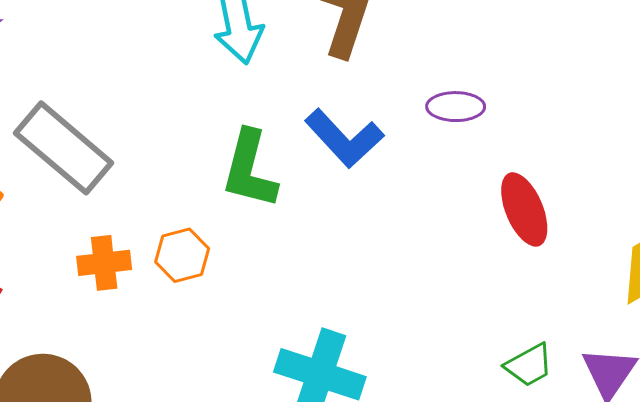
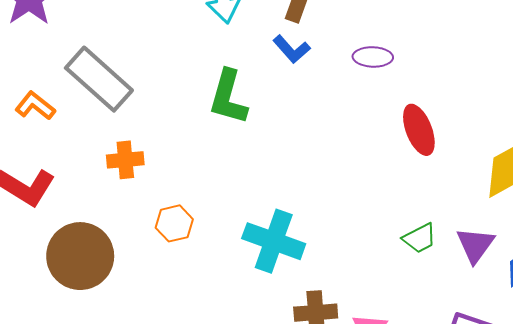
blue L-shape: (344, 138) -> (292, 49), moved, size x0.7
orange hexagon: (182, 255) -> (174, 223), moved

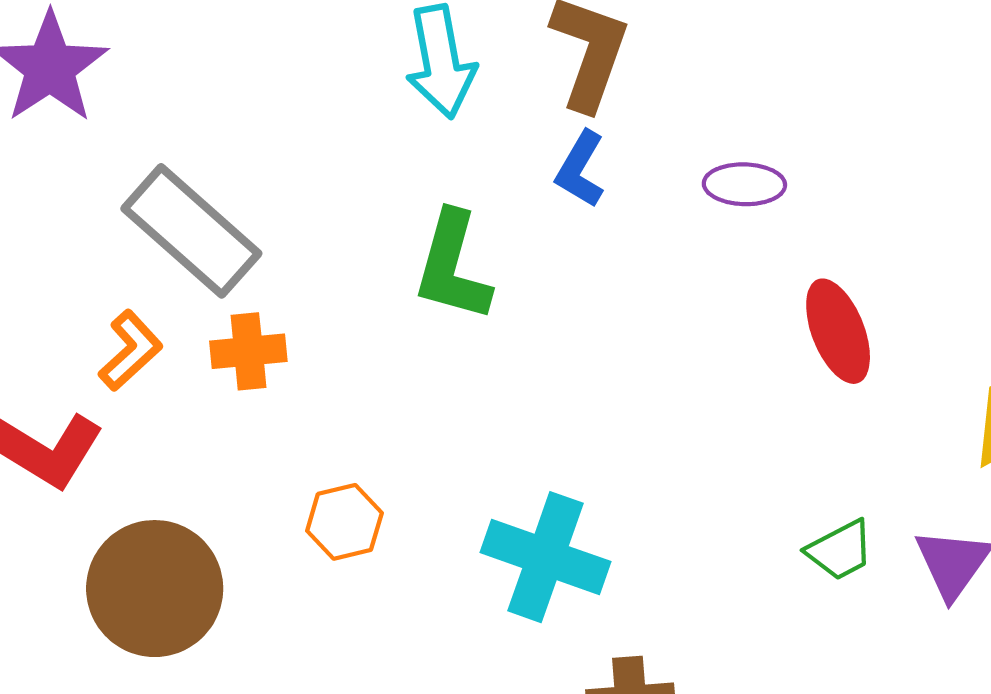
blue L-shape: (292, 49) -> (580, 169), turned 72
orange L-shape: (35, 106) -> (130, 351), moved, turned 99
orange cross: (125, 160) -> (248, 351), moved

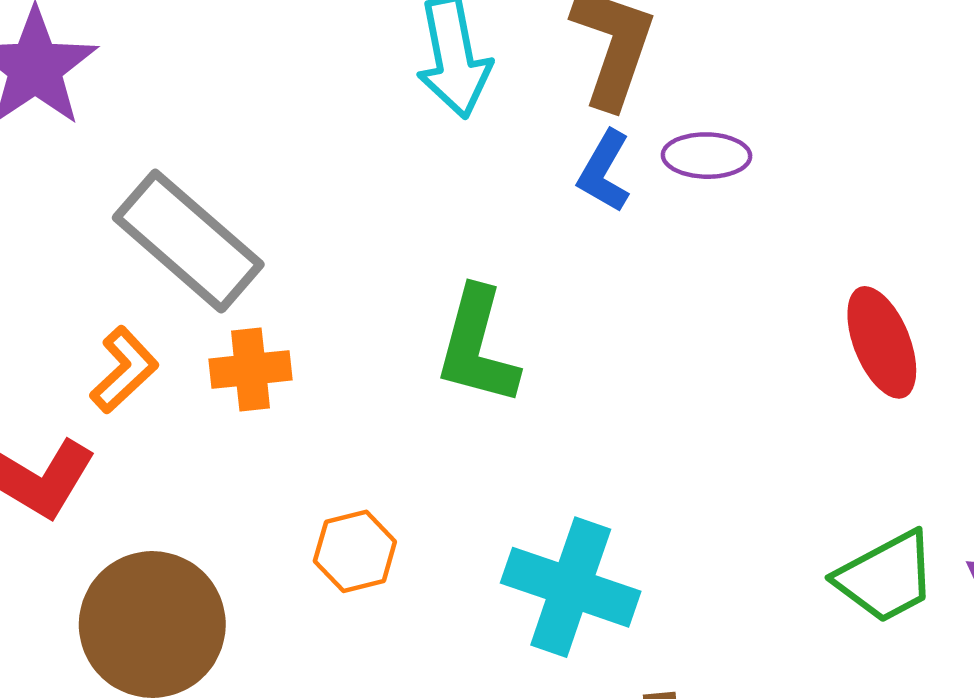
purple ellipse: (744, 184) -> (707, 156), moved
green L-shape: (453, 266) -> (477, 346), moved
green trapezoid: (840, 550) -> (886, 577), size x1.4

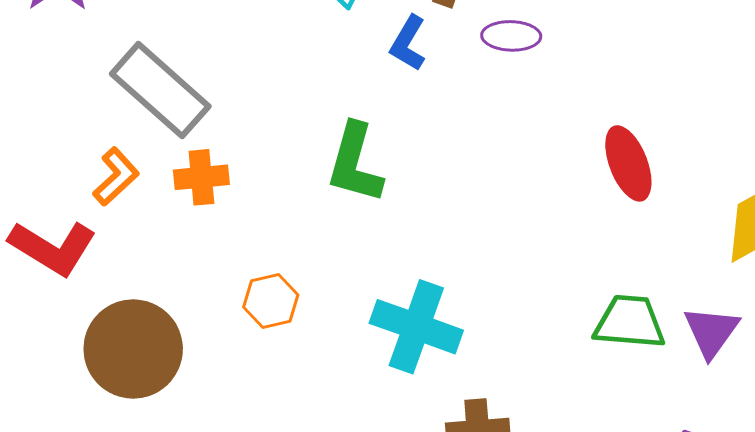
blue L-shape: (604, 171) -> (408, 43), moved
green trapezoid: (886, 577) -> (630, 322), turned -148

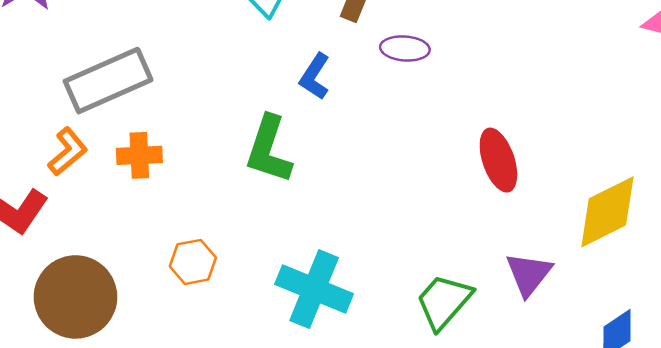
blue L-shape: (408, 43) -> (315, 76), moved
gray rectangle: (160, 90) -> (108, 81), turned -68
green trapezoid: (630, 322) -> (444, 301), moved, turned -56
purple triangle: (711, 332) -> (529, 274), moved

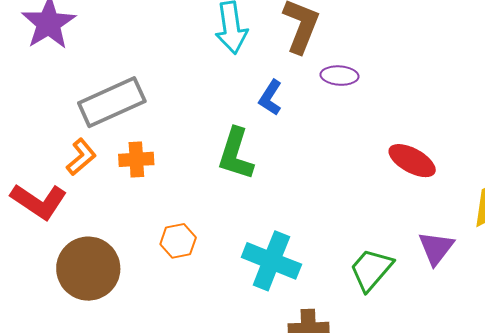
red ellipse: (498, 160) -> (412, 161), turned -42

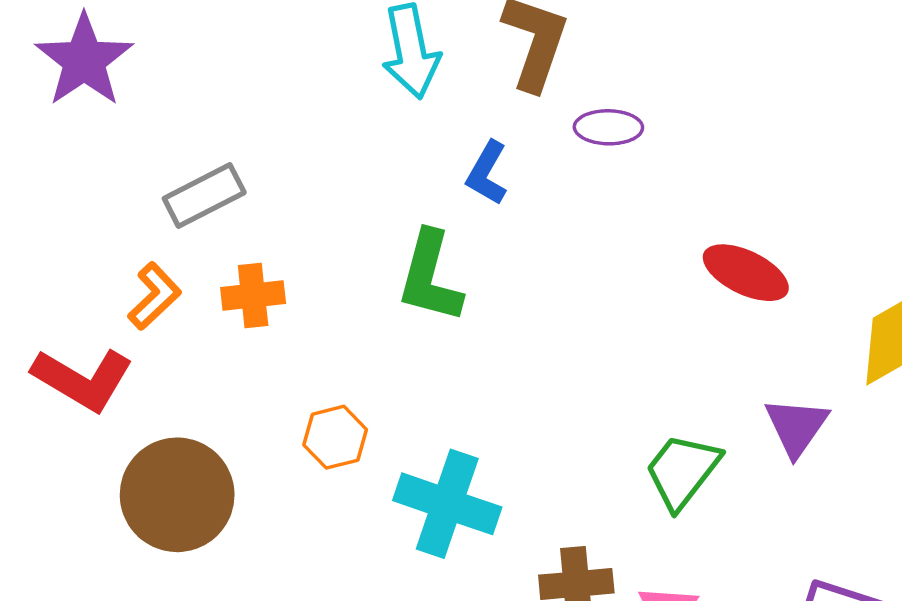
gray rectangle: (112, 102) -> (204, 195), size x0.7
cyan cross: (271, 261) -> (447, 504), moved

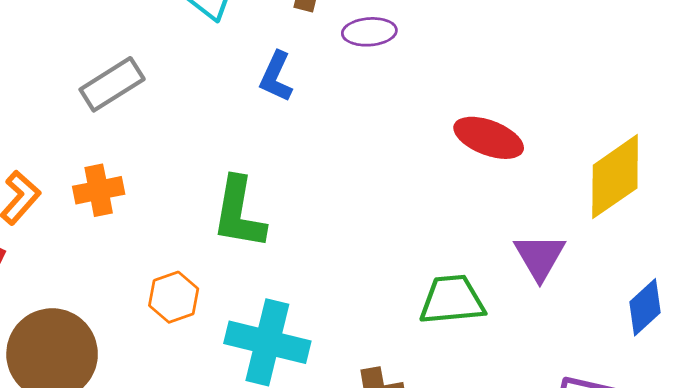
gray rectangle: (204, 195) -> (112, 84), moved
green L-shape: (430, 277) -> (239, 213), moved
green trapezoid: (682, 471) -> (452, 300), turned 52

